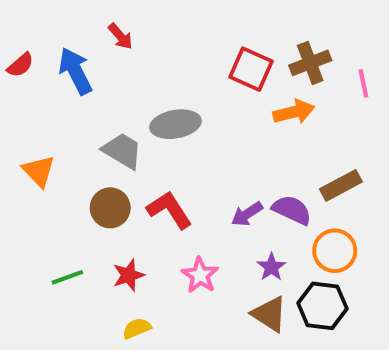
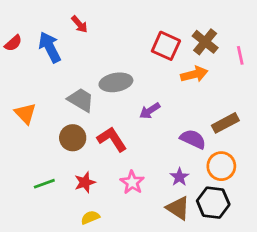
brown cross: (310, 63) -> (205, 42), turned -30
purple arrow: (247, 214) -> (150, 111), moved

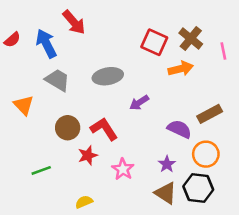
red arrow: (79, 24) -> (74, 22), size x1.5
gray trapezoid: (81, 100) -> (58, 80), moved
red star: (85, 182) -> (88, 155), moved

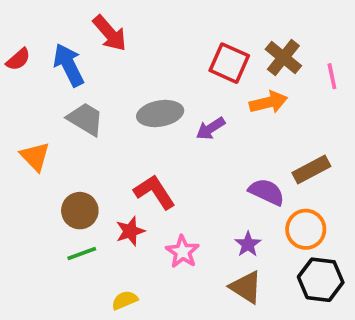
purple arrow: (139, 103) -> (211, 128), moved
brown circle: (68, 128) -> (80, 211), moved
green line: (41, 170) -> (82, 254), moved
black hexagon: (198, 188) -> (321, 280), moved

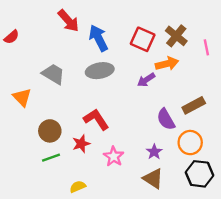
blue arrow: (69, 65) -> (99, 38), moved
purple arrow: (211, 128) -> (146, 80), moved
purple semicircle: (267, 192) -> (166, 119), turned -145

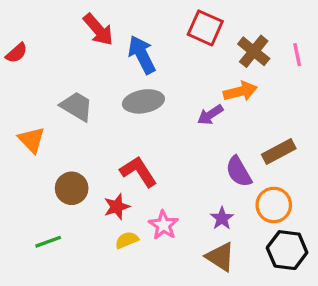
red square: (143, 39) -> (205, 28), moved
pink line: (206, 47) -> (297, 55), moved
green line: (51, 158) -> (48, 242), moved
yellow semicircle: (78, 187) -> (127, 240), moved

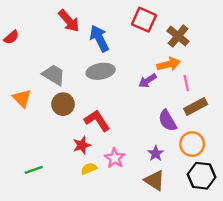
pink line: (297, 55) -> (186, 83), moved
brown circle: (72, 188) -> (63, 104), moved

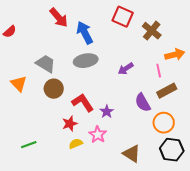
orange arrow: (169, 64) -> (175, 55), moved
purple star: (156, 153) -> (107, 112), moved

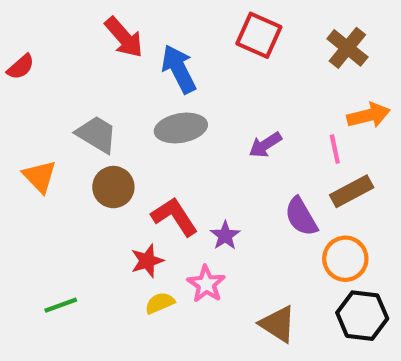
brown cross: (152, 31) -> (347, 48), moved

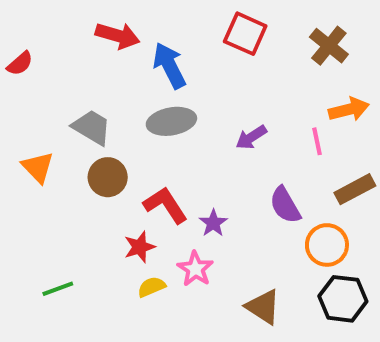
red arrow: (124, 37) -> (118, 36), turned -33
brown rectangle: (352, 191) -> (355, 189), moved

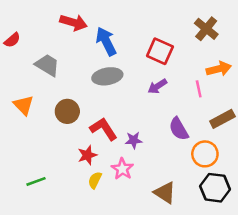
red square: (245, 34) -> (160, 51), moved
gray trapezoid: (92, 127) -> (47, 65), moved
purple star: (213, 223) -> (134, 140), turned 30
yellow semicircle: (152, 287) -> (95, 180), turned -42

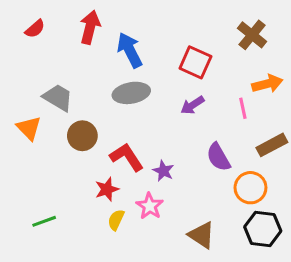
red arrow: (74, 23) -> (90, 27), turned -92
red semicircle: (12, 40) -> (35, 29), moved
gray trapezoid: (47, 65) -> (58, 98), moved
purple star: (134, 140) -> (163, 171), turned 30

